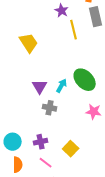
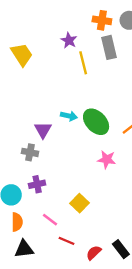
yellow trapezoid: (29, 43) -> (22, 55), moved
cyan arrow: (62, 86) -> (69, 116), moved, turned 72
gray cross: (50, 108) -> (30, 152), moved
purple cross: (41, 142) -> (37, 184), moved

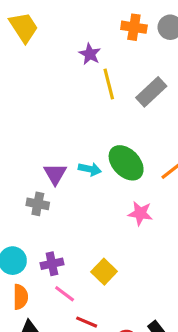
gray rectangle: (109, 47) -> (151, 92), moved, turned 60
yellow trapezoid: (22, 55) -> (24, 27), moved
cyan arrow: (69, 116) -> (90, 169), moved
purple cross: (37, 184) -> (52, 264), moved

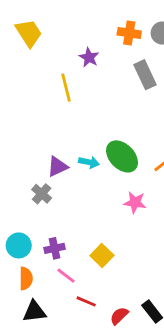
yellow line: (109, 84) -> (66, 88), moved
gray rectangle: (151, 92) -> (145, 75), moved, turned -72
purple triangle: (55, 174) -> (57, 167), turned 35
gray cross: (38, 204) -> (42, 194), turned 30

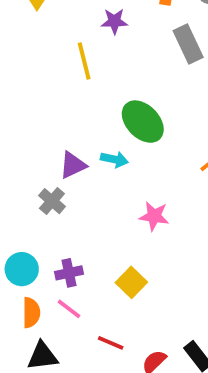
purple star: (89, 57) -> (114, 21), turned -30
green ellipse: (122, 156) -> (143, 122), moved
pink star: (135, 202) -> (154, 216), moved
pink line: (66, 276) -> (69, 309), moved

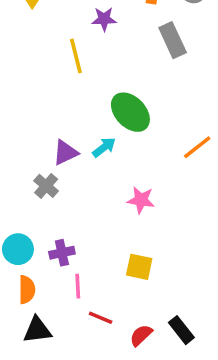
cyan arrow: (114, 159) -> (104, 147), turned -50
yellow square: (131, 282) -> (139, 267), moved, turned -32
pink line: (69, 309) -> (78, 286), moved, turned 50

